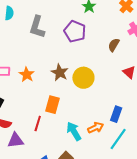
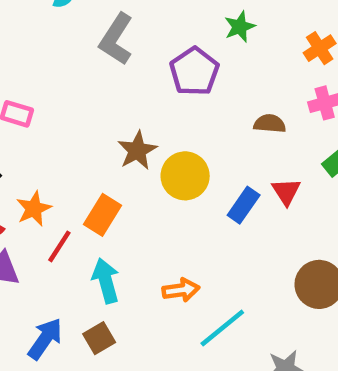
brown semicircle: (114, 45) -> (270, 124), turned 48
orange star: (27, 75) -> (34, 209), moved
blue rectangle: (116, 114) -> (244, 205), moved
cyan arrow: (74, 131) -> (106, 281), moved

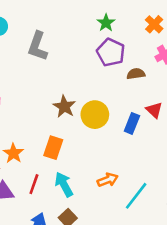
purple pentagon: (194, 72) -> (111, 52), moved
red line: (59, 246) -> (34, 184), moved

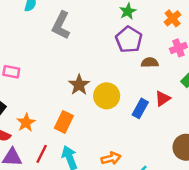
red triangle: (154, 110) -> (163, 99), turned 35

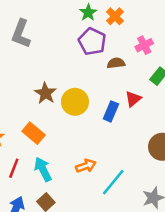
orange cross: (173, 18) -> (115, 16), moved
orange rectangle: (64, 122) -> (34, 133), turned -70

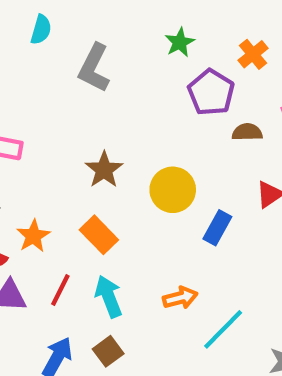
green star: (88, 13) -> (180, 42), moved
brown star: (45, 93) -> (104, 170), moved
blue rectangle: (111, 111) -> (217, 228), moved

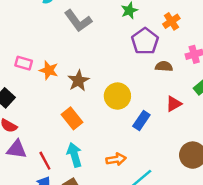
gray L-shape: (94, 68) -> (78, 21), turned -68
orange star: (33, 236) -> (49, 70), moved, turned -30
red line: (60, 290) -> (45, 161), moved, turned -60

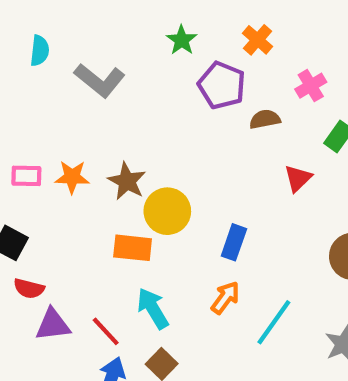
yellow circle: (117, 96) -> (167, 211), moved
orange rectangle: (72, 118) -> (133, 248), turned -30
blue rectangle: (141, 121) -> (234, 242), moved
orange arrow: (116, 159) -> (225, 298), turned -30

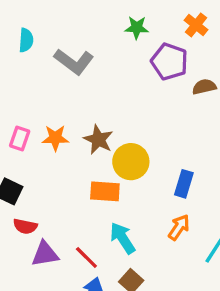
green star: (182, 40) -> (137, 28), turned -30
pink rectangle: (26, 176) -> (20, 138), turned -70

